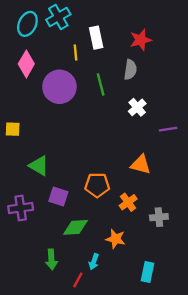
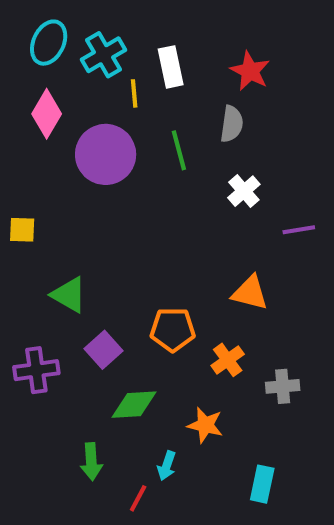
cyan cross: (58, 17) -> (104, 55), moved
red star: (141, 40) -> (250, 71), turned -30
purple square: (58, 197) -> (104, 350), turned 30

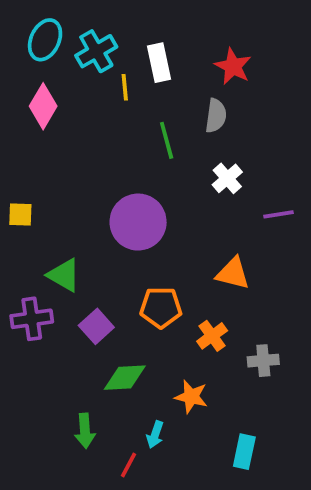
purple circle: (106, 154) -> (138, 222), moved
purple cross: (36, 370) -> (32, 319), moved

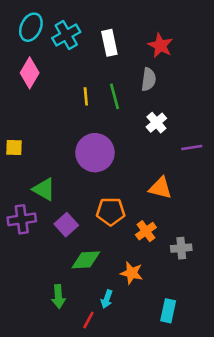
yellow line: (125, 87) -> (86, 96), moved

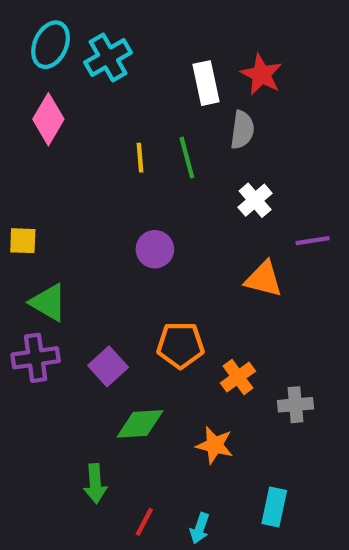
white rectangle: (109, 43) -> (206, 83), moved
purple circle: (95, 153) -> (155, 249), size x0.6
orange triangle: (160, 188) -> (264, 279), moved
green triangle: (44, 189) -> (48, 302), moved
cyan arrow: (107, 299) -> (200, 528), moved

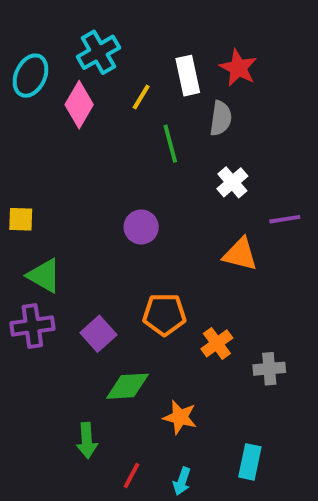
cyan ellipse: (51, 45) -> (30, 76), moved
pink diamond: (48, 119) -> (79, 105), moved
yellow line: (140, 158) -> (141, 97), moved, turned 36
orange star: (215, 445) -> (180, 417), moved

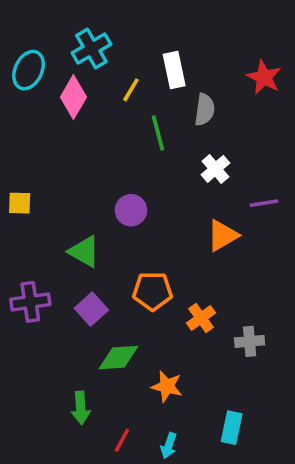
red star: (238, 68) -> (264, 77), moved
orange triangle: (240, 254) -> (223, 235), turned -44
green triangle: (44, 276) -> (84, 252), moved

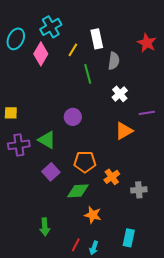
purple cross: (30, 302) -> (19, 145), moved
green diamond: (118, 358) -> (78, 191), moved
red line: (122, 440) -> (76, 245), moved

